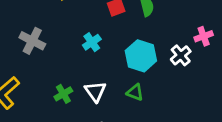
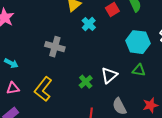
cyan cross: (92, 42) -> (89, 24), moved
white triangle: (95, 91) -> (109, 75), turned 36

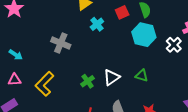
cyan hexagon: (138, 42) -> (144, 35), moved

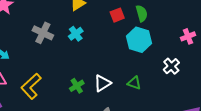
cyan cross: (97, 24) -> (76, 34), moved
gray cross: (61, 43) -> (43, 33), moved
white cross: (174, 45) -> (171, 66), moved

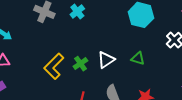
yellow L-shape: (31, 86) -> (54, 66), moved

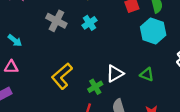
green cross: (80, 64) -> (95, 87), moved

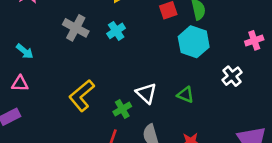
white triangle: (115, 74) -> (146, 93), turned -48

